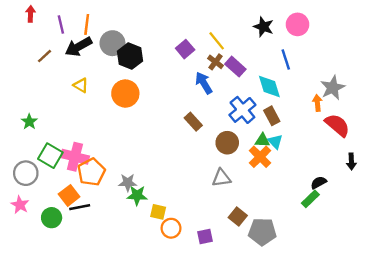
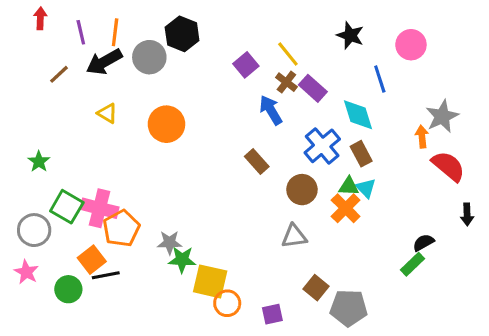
pink circle: (297, 24) -> (411, 45), moved
black hexagon: (130, 56) -> (182, 34), moved
yellow square: (158, 212) -> (210, 281), size x1.6

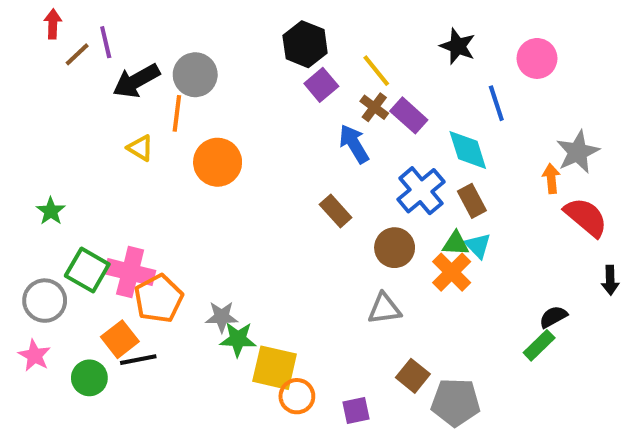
orange line: (115, 32) -> (177, 113), moved
black hexagon: (182, 34) -> (305, 44), moved
brown line: (59, 74) -> (77, 54), moved

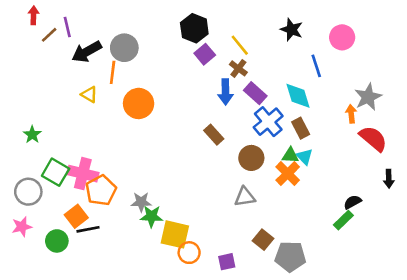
purple rectangle: (409, 115) -> (255, 93), moved
blue arrow: (354, 144) -> (225, 92), turned -150
pink star: (34, 355) -> (22, 227), turned 30

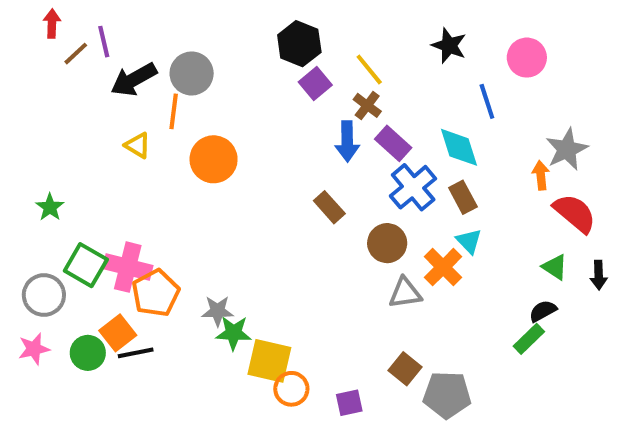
green triangle: (290, 155) -> (555, 267), moved, turned 30
gray triangle: (245, 197) -> (405, 293), moved
green circle: (57, 241) -> (88, 353), moved

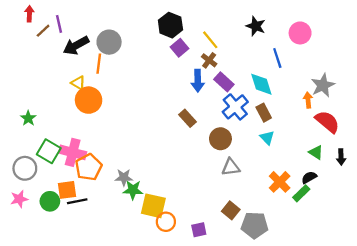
orange circle: (214, 159) -> (89, 100), moved
orange cross: (443, 267) -> (280, 182), moved
orange square: (118, 333) -> (67, 190), turned 30

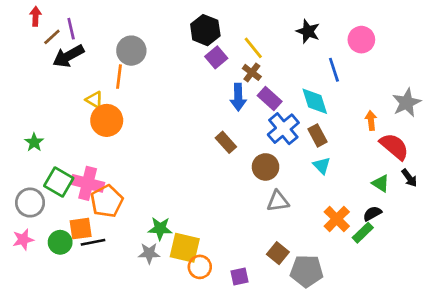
black arrow: (76, 45) -> (68, 56), moved
gray star: (323, 85) -> (407, 103), moved
black arrow: (341, 157) -> (409, 178), moved, turned -35
gray star: (124, 177) -> (149, 253), moved

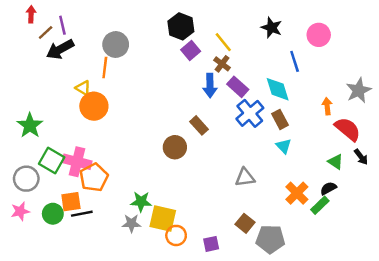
green star: (34, 142) -> (30, 125), size x1.5
brown circle: (266, 167) -> (175, 147), moved

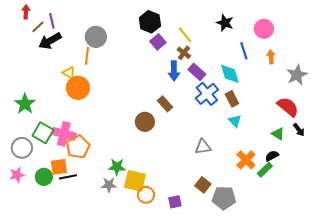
orange arrow: (327, 106) -> (271, 57), moved

